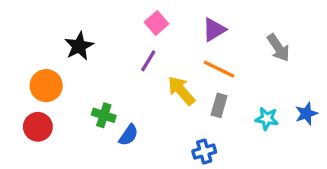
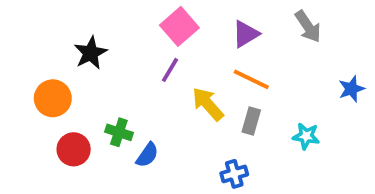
pink square: (156, 23) -> (179, 26), size x1.4
gray arrow: (278, 48) -> (308, 26), moved
blue star: (306, 114) -> (351, 89), moved
red circle: (38, 127) -> (74, 149), moved

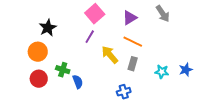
blue star: (351, 89) -> (186, 70), moved
orange circle: (53, 98) -> (38, 52), moved
blue semicircle: (147, 155) -> (78, 82), turned -56

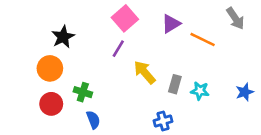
gray arrow: (163, 14) -> (235, 18), moved
orange line: (133, 42) -> (203, 39), moved
cyan star: (162, 72) -> (200, 91), moved
blue semicircle: (78, 82) -> (93, 120), moved

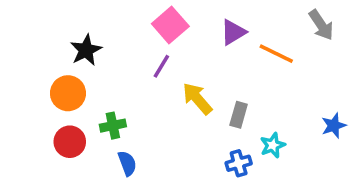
cyan star: (200, 91) -> (273, 145), moved, turned -30
green cross: (83, 92) -> (113, 126), turned -30
blue cross: (163, 121) -> (239, 163), moved

